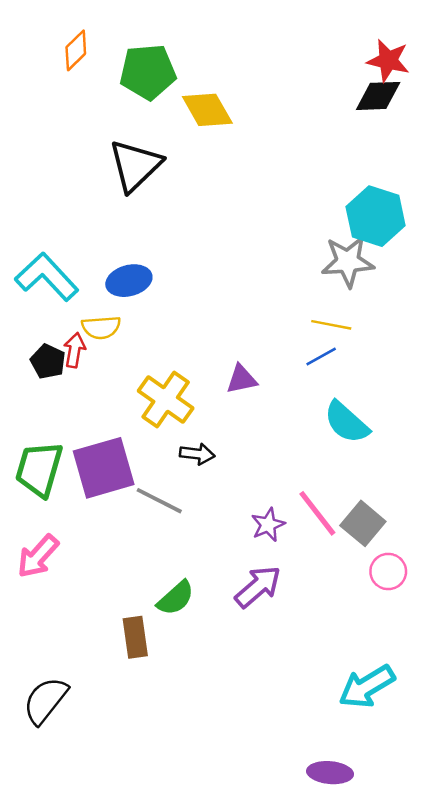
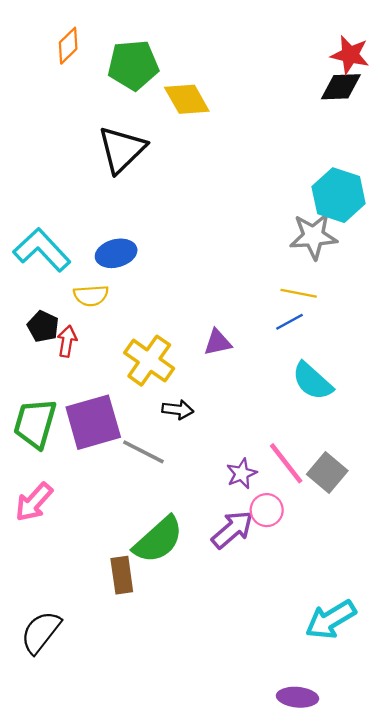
red arrow: (75, 350) -> (67, 341), moved
pink circle: (388, 572) -> (267, 510), moved
green semicircle: (176, 598) -> (158, 540), size x1.5

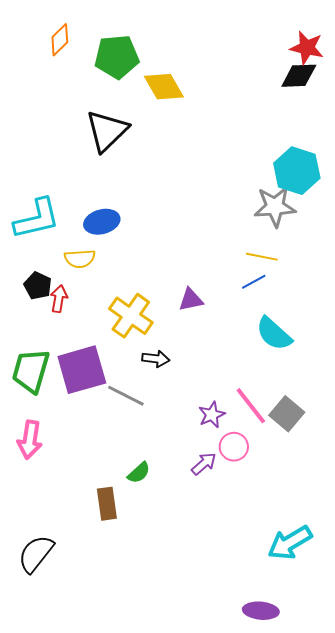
cyan L-shape: (42, 250) -> (37, 219), turned 120
pink arrow: (34, 502) -> (30, 440), turned -33
purple arrow: (232, 529) -> (204, 464), size x0.7
green semicircle: (158, 540) -> (139, 473), size x0.5

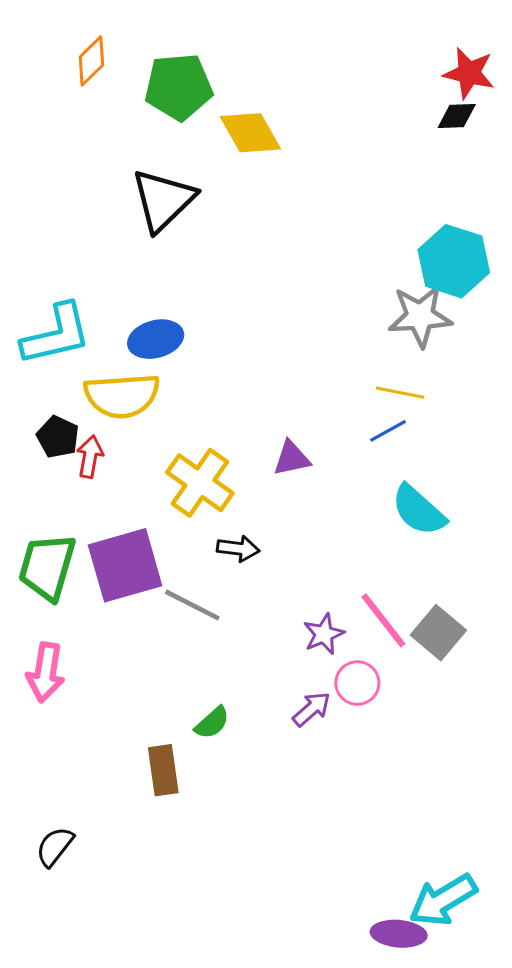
black diamond: (299, 76) -> (457, 116), size x0.7
yellow semicircle: (80, 259) -> (122, 396), size x1.6
cyan arrow: (290, 543) -> (443, 900), moved
black semicircle: (36, 554) -> (55, 847), size x0.7

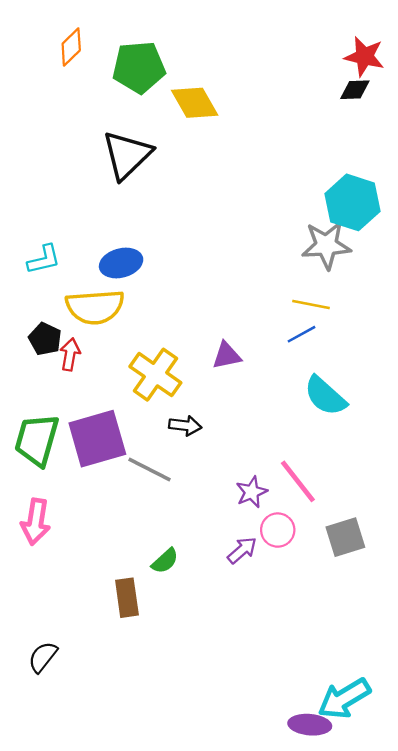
cyan L-shape: (56, 335) -> (44, 259), size x0.6
gray square: (438, 633) -> (345, 537), moved, turned 33

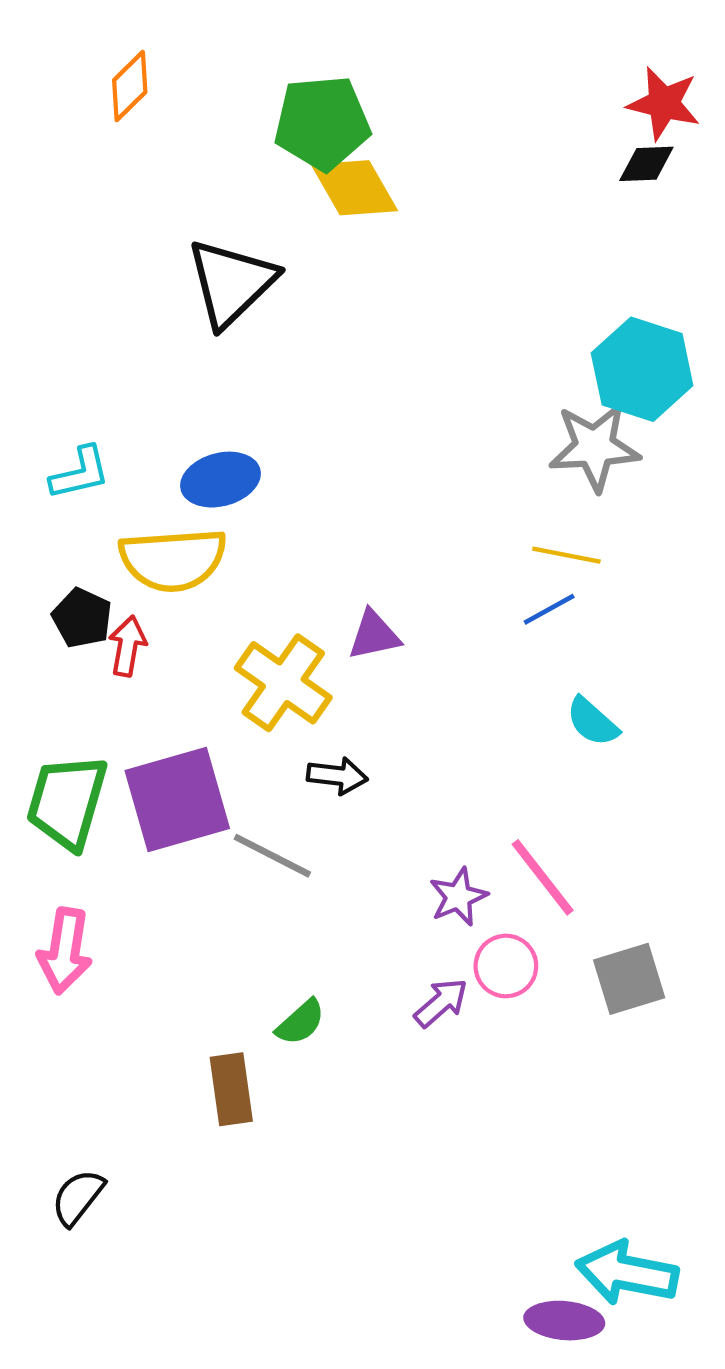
green pentagon: (139, 67) -> (322, 123), moved
purple triangle: (227, 356) -> (374, 635), moved
cyan semicircle: (325, 396) -> (592, 722), size x0.7
cyan arrow: (344, 699) -> (627, 1273), turned 42

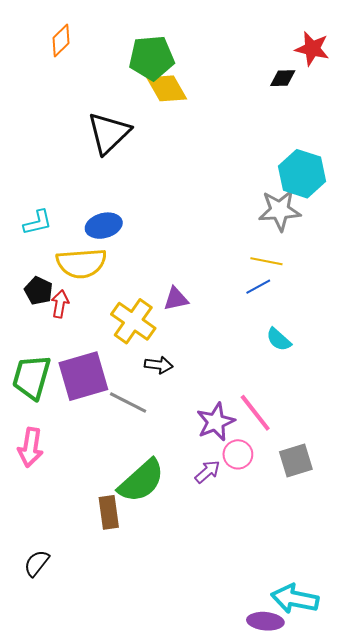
black diamond: (646, 164) -> (283, 78), moved
purple star: (458, 897) -> (216, 422), size x1.4
green semicircle: (300, 1022) -> (141, 481), size x2.0

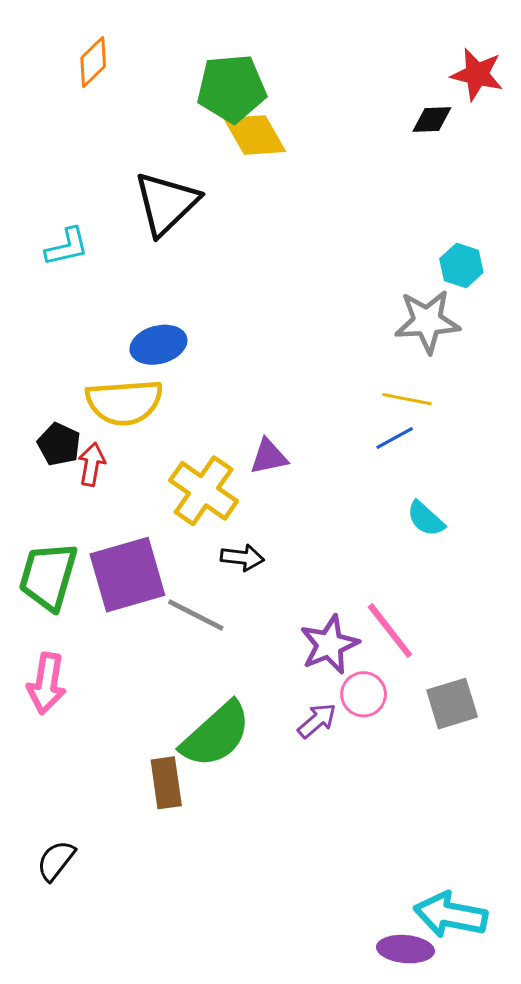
cyan hexagon: (302, 174) -> (461, 265), size x0.6
cyan L-shape: (38, 223) -> (67, 247), moved

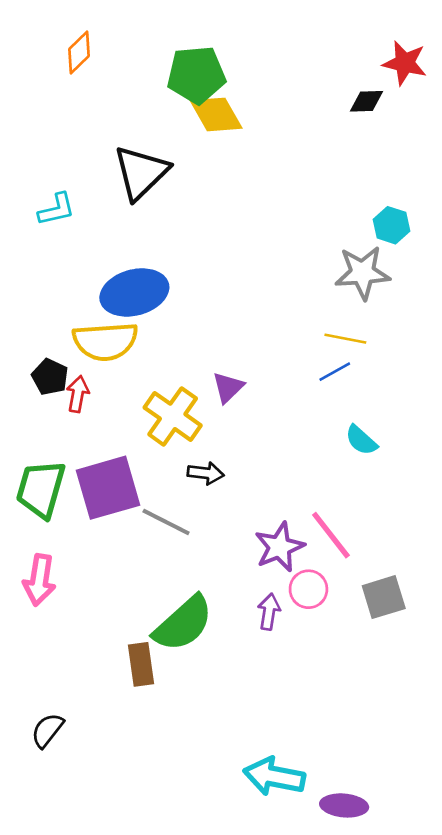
blue ellipse: (158, 345) -> (134, 292), size x1.4
purple triangle: (269, 457) -> (228, 387), turned -32
purple arrow: (317, 721) -> (269, 612), turned -40
cyan arrow: (451, 915) -> (274, 776), moved

